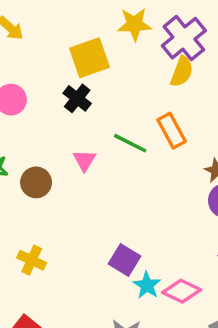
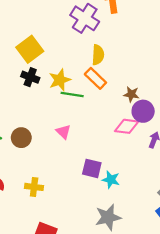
yellow star: (134, 24) -> (60, 80), moved
yellow semicircle: (182, 72) -> (98, 55), moved
pink triangle: (84, 160) -> (63, 132), moved
pink diamond: (182, 291) -> (127, 126), moved

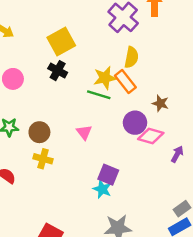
yellow star: (60, 80) -> (105, 78), moved
purple circle: (143, 111) -> (135, 123), moved
cyan star: (111, 180) -> (102, 189), moved
yellow cross: (34, 187) -> (43, 159), moved

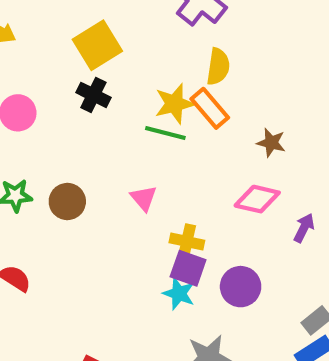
purple circle: (135, 123) -> (241, 287), moved
yellow cross: (43, 159) -> (187, 242), moved

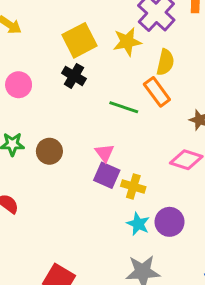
yellow star: (174, 104) -> (127, 42), moved
purple square: (188, 268) -> (107, 175), moved
cyan star: (179, 294) -> (138, 224), moved

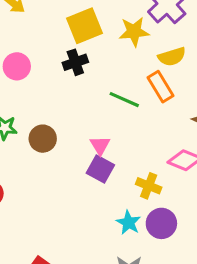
yellow semicircle: (165, 62) -> (172, 57), turned 55
black cross: (74, 76) -> (75, 62), turned 35
yellow cross: (133, 187) -> (149, 186), moved

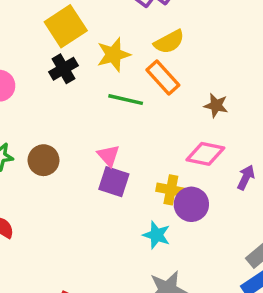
yellow star: (134, 32) -> (114, 55), moved
purple circle: (161, 223) -> (191, 204), moved

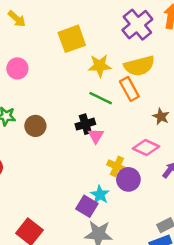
yellow semicircle: (169, 42) -> (139, 66), size x1.4
black cross: (63, 69) -> (85, 124), moved
pink triangle: (108, 156) -> (96, 136), moved
purple square: (114, 182) -> (87, 206), moved

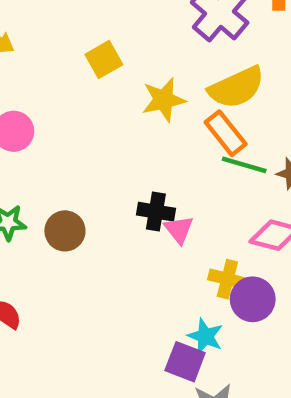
yellow square: (72, 39) -> (104, 59), size x0.7
green line: (101, 98) -> (244, 165), moved
black cross: (85, 124) -> (156, 212), turned 36

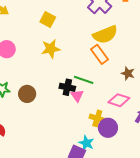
yellow square: (104, 59) -> (48, 20), turned -35
yellow star: (164, 100) -> (51, 49), moved
green line: (244, 165) -> (84, 80), moved

